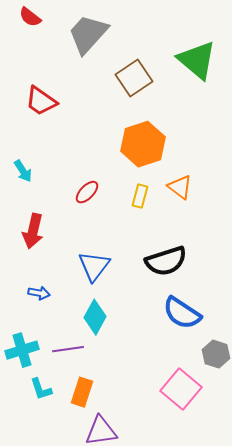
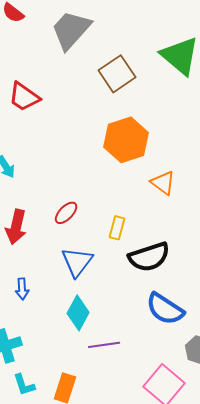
red ellipse: (87, 192) -> (66, 213), moved
yellow rectangle: (140, 196) -> (117, 228), moved
blue arrow: (39, 293) -> (22, 289), turned 75
purple line: (68, 349) -> (104, 345), moved

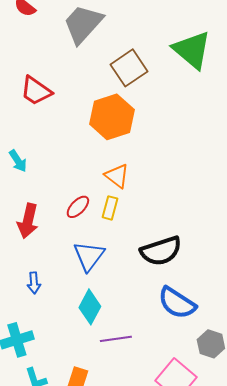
orange hexagon: (126, 140) -> (112, 117), moved
orange triangle: (163, 183) -> (117, 176), moved
yellow rectangle: (117, 228) -> (110, 208), moved

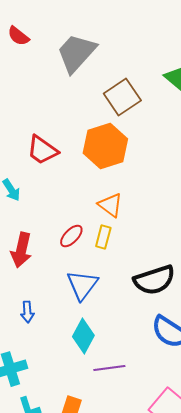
red trapezoid: (36, 91) -> (42, 150), moved

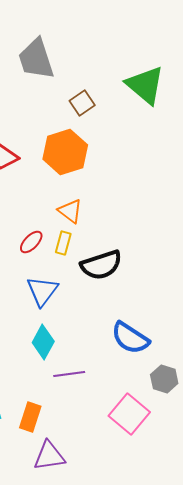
gray trapezoid: (76, 53) -> (36, 59), turned -60
brown square: (122, 97) -> (82, 103), size x0.7
black semicircle: (154, 280) -> (101, 265), moved

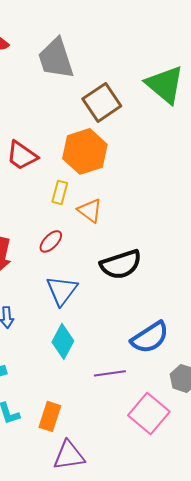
brown square: (82, 103) -> (102, 102), size x1.5
yellow rectangle: (63, 243) -> (60, 192), moved
blue semicircle: (130, 338) -> (150, 337), turned -66
purple line: (69, 374) -> (110, 373), moved

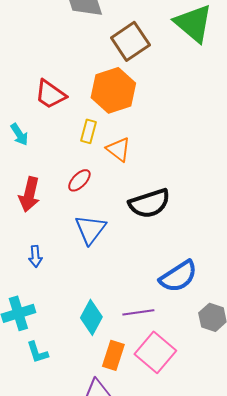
cyan diamond: (63, 341) -> (91, 317), moved
pink square: (149, 413) -> (155, 352), moved
orange rectangle: (50, 416) -> (113, 355), moved

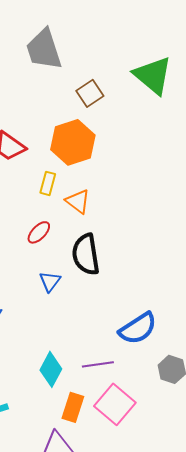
brown square: (130, 41) -> (90, 93), size x0.7
black semicircle: (149, 203) -> (86, 254), moved, turned 99
blue triangle: (90, 229) -> (50, 281), size x0.7

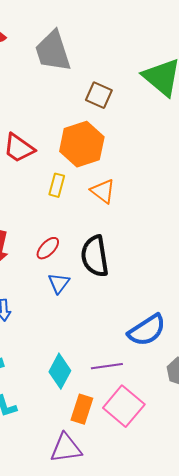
brown square: (90, 93) -> (99, 95), turned -32
orange triangle: (78, 201) -> (103, 191), moved
red ellipse: (39, 232) -> (48, 248), moved

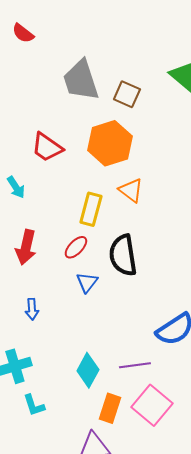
gray trapezoid: (53, 51) -> (81, 80), moved
yellow rectangle: (57, 185) -> (91, 209), moved, size x1.4

